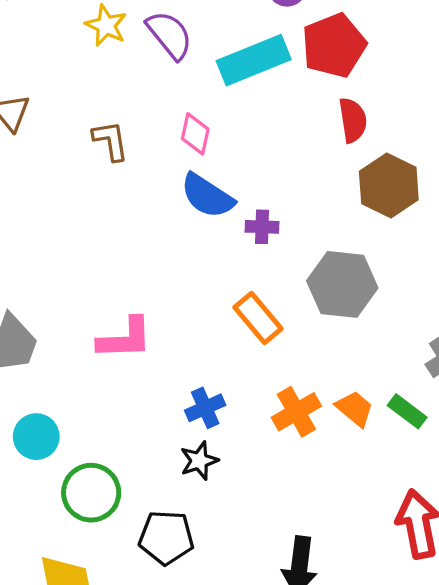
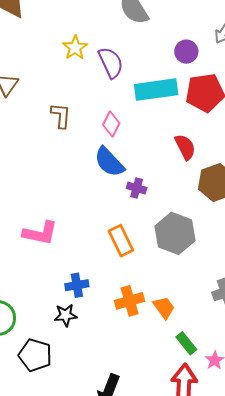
red semicircle: (353, 120) -> (185, 147), moved, turned -32
green rectangle: (407, 411) -> (186, 343), moved

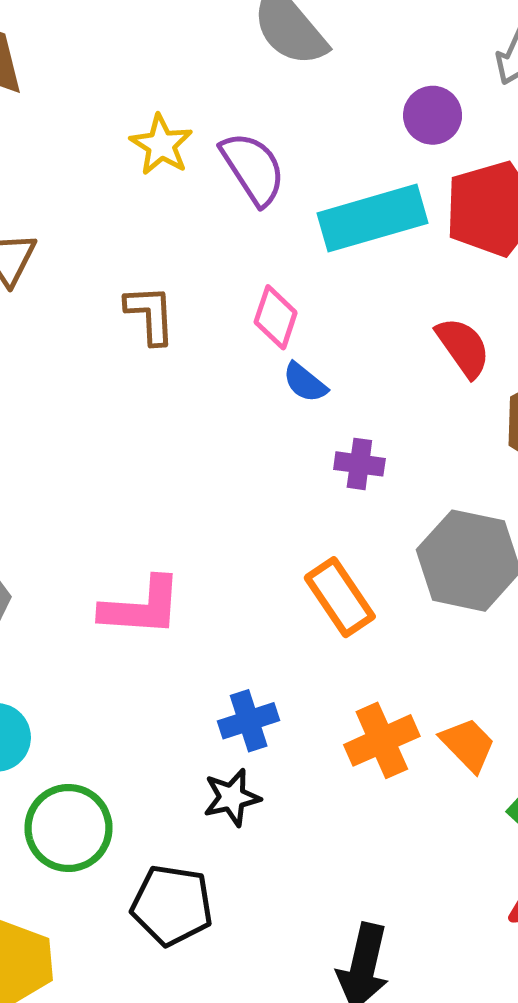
blue semicircle: (109, 162) -> (305, 382), moved, size x0.6

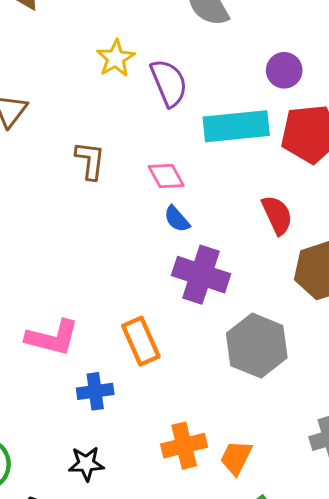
pink diamond: (276, 317) -> (166, 176), turned -57
purple cross: (359, 464) -> (201, 275), size x1.8
orange rectangle: (340, 597) -> (141, 341), moved
blue cross: (249, 721) -> (95, 391), moved
orange trapezoid: (468, 745) -> (236, 458), turned -120

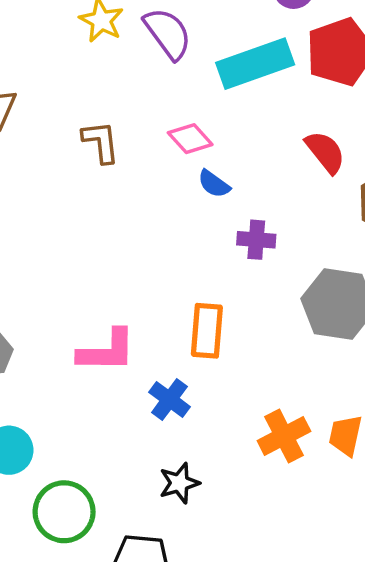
purple cross: (201, 275) -> (256, 240), size x0.6
orange rectangle: (141, 341) -> (207, 331), turned 42
blue cross: (95, 391) -> (170, 399), turned -32

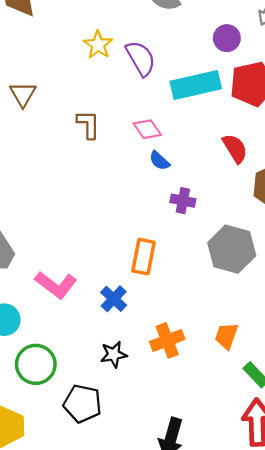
pink L-shape: (107, 351) -> (56, 285), moved, turned 30
orange cross: (284, 436) -> (167, 340), moved

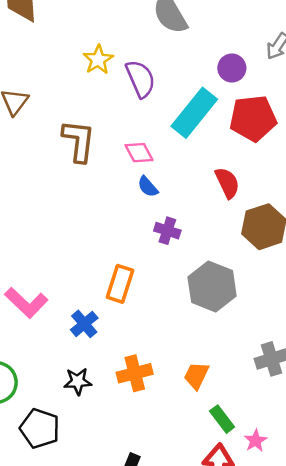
cyan rectangle: (196, 85) -> (194, 113), turned -45
brown L-shape: (88, 124) -> (79, 141), size x1.4

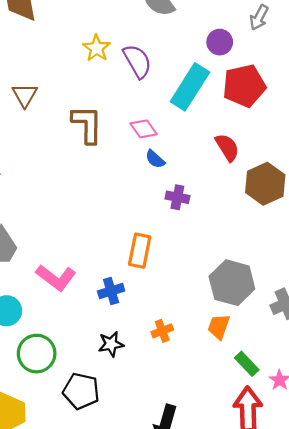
gray hexagon: (212, 286) -> (232, 283), moved
blue cross: (84, 324) -> (111, 291), turned 30
orange cross: (135, 373) -> (162, 331), size x0.7

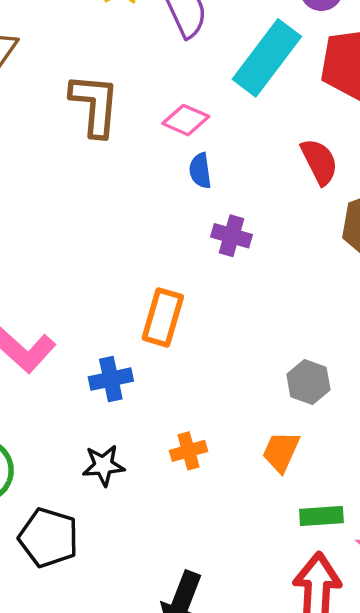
pink diamond: (144, 129) -> (186, 120), turned -36
blue semicircle: (155, 159) -> (200, 171), turned 35
gray hexagon: (232, 283) -> (308, 382), size x0.6
green rectangle: (247, 364) -> (321, 516), turned -55

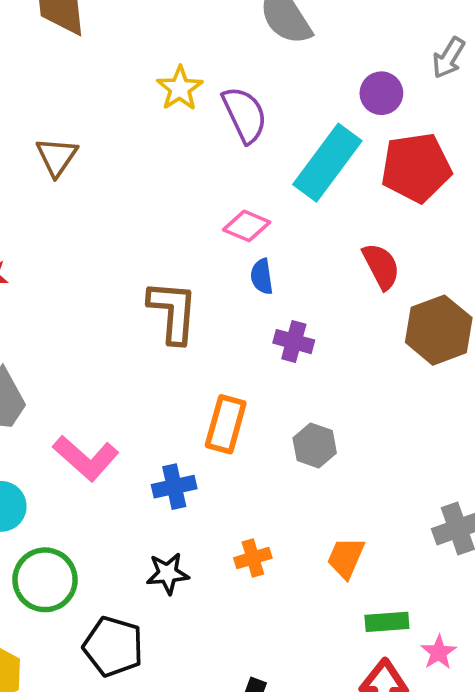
brown L-shape: (95, 105) -> (173, 312), moved
gray hexagon: (308, 382) -> (315, 446), moved

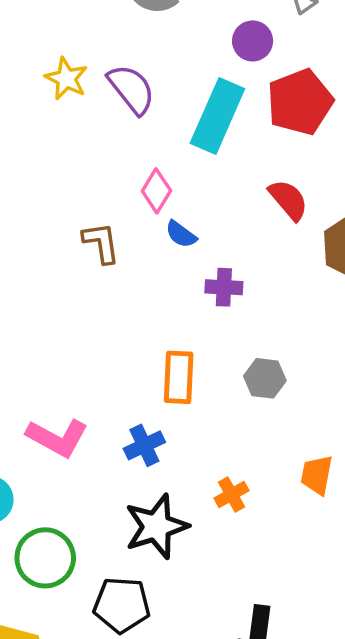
pink diamond: (247, 226) -> (156, 191), turned -69
blue semicircle: (262, 277) -> (181, 234), turned -32
brown L-shape: (173, 312) -> (101, 243), moved, size x0.7
black star: (168, 573) -> (156, 526), size x1.6

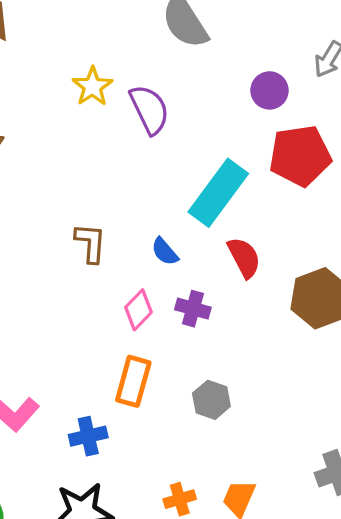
cyan rectangle: (217, 116) -> (218, 193), moved
pink diamond: (156, 191) -> (138, 310), moved
red semicircle: (288, 200) -> (244, 257), moved
orange cross: (231, 494) -> (180, 499), moved

